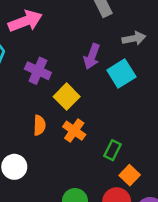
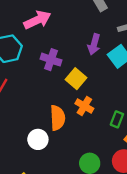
orange semicircle: (39, 125) -> (58, 118), moved, size x1.5

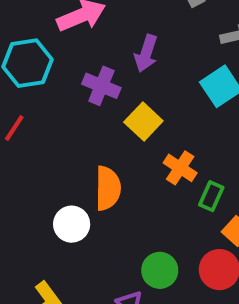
purple arrow: (94, 44) -> (146, 53), moved
orange cross: (84, 106) -> (180, 168), moved

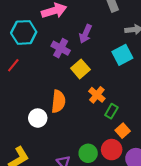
green circle: (160, 270) -> (88, 153), moved

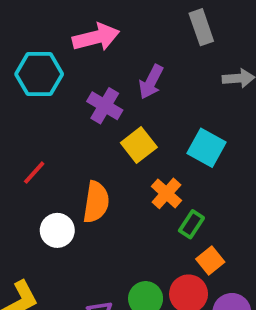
cyan square: (122, 55) -> (207, 148), moved, turned -36
red line: (13, 65) -> (34, 173), moved

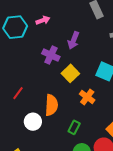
pink arrow: (96, 37) -> (43, 20), size x0.6
cyan hexagon: (39, 74) -> (15, 27), moved
green rectangle: (191, 224) -> (74, 127), moved

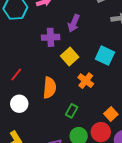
purple cross: (51, 55) -> (51, 37), turned -30
white circle: (33, 122) -> (19, 104), moved

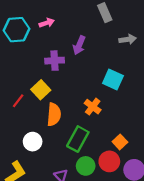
yellow square: (70, 56) -> (41, 90), moved
white circle: (19, 104) -> (33, 142), moved
green rectangle: (72, 111) -> (78, 139), size x1.6

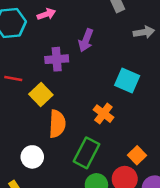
red line: (18, 101) -> (13, 79), moved, turned 64

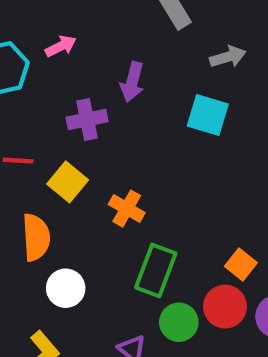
cyan square: (127, 81) -> (208, 115), moved
orange cross: (103, 114) -> (127, 209), moved
orange semicircle: (57, 124) -> (36, 237), moved

